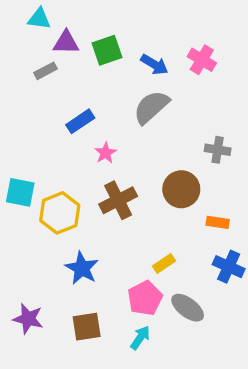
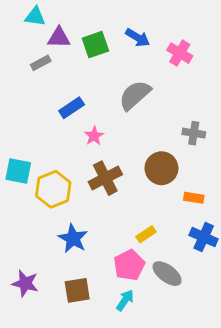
blue arrow: (154, 64) -> (138, 38), moved

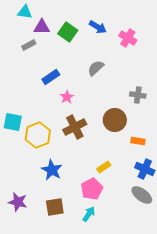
green square: (95, 45) -> (68, 32), turned -36
gray semicircle: (135, 95) -> (96, 68), size x0.7
gray ellipse: (167, 274) -> (142, 195), moved

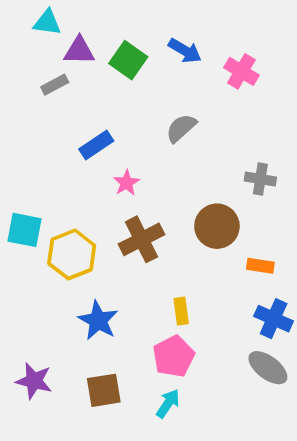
yellow rectangle: (104, 167) -> (181, 311), moved, turned -64

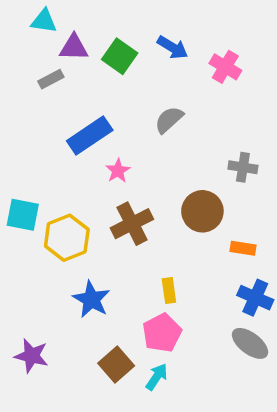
blue rectangle: (96, 145) -> (90, 136), size x1.4
brown square: (104, 390) -> (116, 365), moved, turned -32

